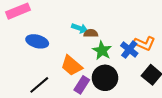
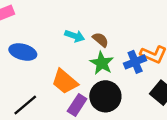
brown semicircle: (91, 33) -> (101, 40), moved, turned 40
blue cross: (129, 49) -> (135, 62), turned 30

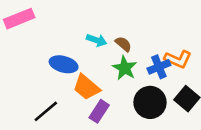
blue ellipse: (23, 52) -> (64, 64), moved
black circle: (105, 96) -> (150, 102), moved

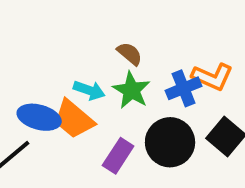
cyan arrow: (97, 40) -> (89, 90), moved
blue ellipse: (64, 64) -> (39, 117), moved
purple rectangle: (99, 111) -> (118, 156), moved

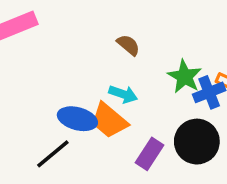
brown semicircle: (130, 54) -> (128, 45), moved
green star: (132, 90) -> (185, 77), moved

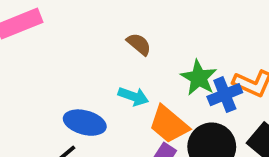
orange trapezoid: (109, 120) -> (169, 124), moved

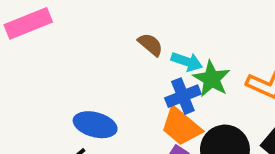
blue cross: (225, 95) -> (183, 96), moved
cyan arrow: (133, 96) -> (187, 62), moved

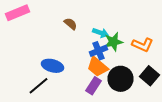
brown semicircle: (150, 44) -> (70, 24), moved
green star: (212, 79) -> (114, 42), turned 30

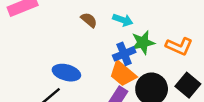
cyan arrow: (100, 33) -> (123, 20), moved

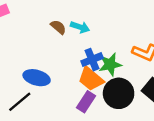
cyan arrow: (123, 20) -> (80, 27), moved
green star: (143, 43) -> (110, 64), moved

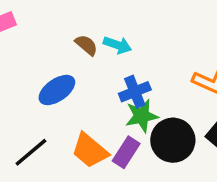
green star: (110, 64) -> (142, 116), moved
blue ellipse: (37, 78) -> (57, 90), moved, turned -50
orange trapezoid: (91, 79) -> (90, 151), moved

